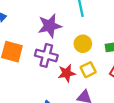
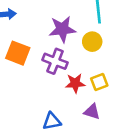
yellow circle: (83, 44) -> (92, 42), moved

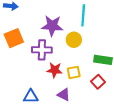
orange square: (18, 53) -> (14, 38), turned 36
purple cross: (55, 61) -> (42, 50), turned -30

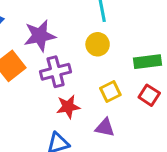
purple star: (52, 26) -> (40, 36), moved
red star: (55, 70) -> (68, 107), moved

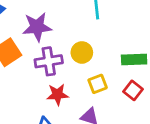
yellow circle: (98, 44) -> (82, 52), moved

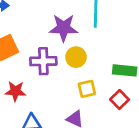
purple star: (37, 27) -> (64, 28), moved
red star: (57, 94) -> (15, 91), moved

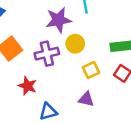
red star: (15, 91) -> (28, 86), turned 30

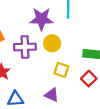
yellow square: (91, 70) -> (61, 70), turned 32

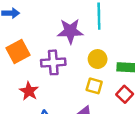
yellow circle: (52, 43) -> (98, 59), moved

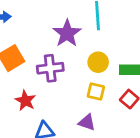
purple star: (70, 31) -> (67, 33), turned -30

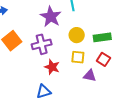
red star: (25, 101) -> (52, 67), moved
purple triangle: (87, 122) -> (90, 76), moved

